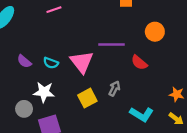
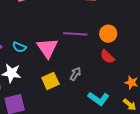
orange circle: (155, 32) -> (108, 34), moved
red semicircle: (139, 63) -> (107, 57), moved

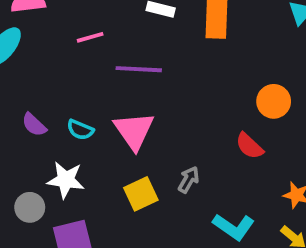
purple line: (75, 34) -> (139, 69), moved
orange circle: (108, 34) -> (274, 101), moved

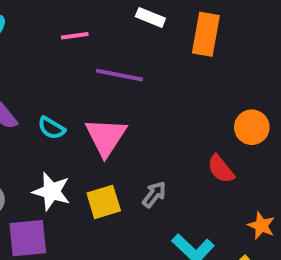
white star: (66, 180) -> (51, 191), moved

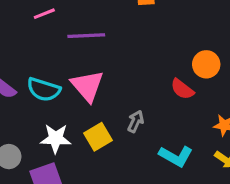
orange circle: (252, 127) -> (206, 64), moved
cyan semicircle: (51, 128) -> (44, 89), size x1.5

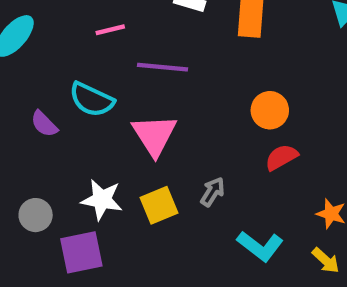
orange circle: (206, 64) -> (270, 110), moved
cyan semicircle: (44, 89) -> (92, 99), moved
red semicircle: (182, 89) -> (281, 157), turned 105

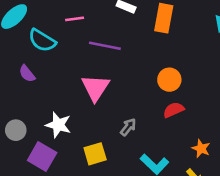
cyan semicircle: (92, 99) -> (42, 40), moved
yellow square: (159, 205) -> (95, 154), moved
purple square: (81, 252) -> (42, 156), turned 36

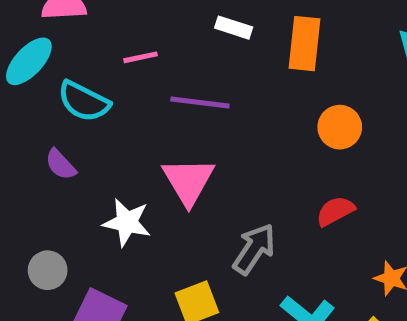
orange circle: (169, 80) -> (340, 127), moved
white star: (58, 125) -> (127, 222), moved
gray arrow: (128, 127) -> (254, 249), size x1.5

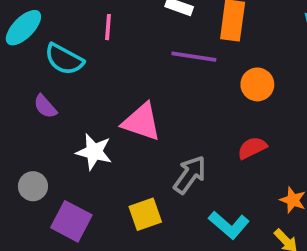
pink line: (140, 57) -> (108, 27), turned -75
purple line: (200, 102) -> (194, 57), moved
pink triangle: (188, 181) -> (142, 122), turned -42

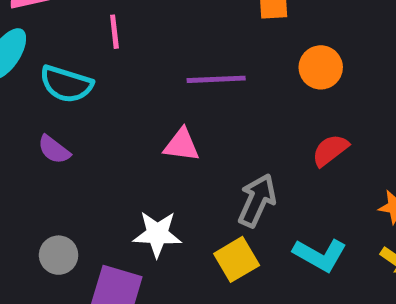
purple line: (194, 57) -> (216, 79), moved
pink triangle: (142, 122) -> (182, 145), size x0.7
white star: (94, 152) -> (157, 234), moved
yellow square: (145, 214) -> (237, 259), moved

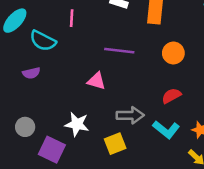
purple semicircle: (54, 150) -> (31, 73), turned -60
gray arrow: (257, 200) -> (130, 115), turned 56
cyan L-shape: (320, 255) -> (166, 130), moved

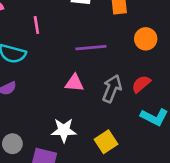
red semicircle: (171, 96) -> (141, 84), moved
gray arrow: (130, 115) -> (112, 89), moved, turned -56

